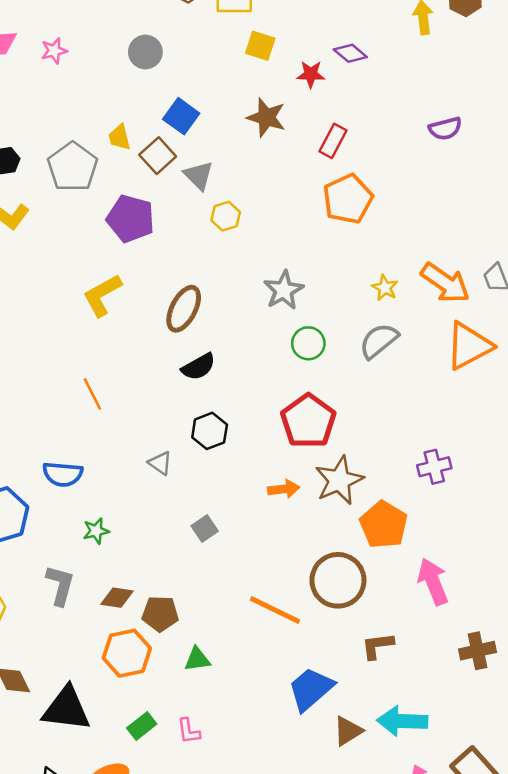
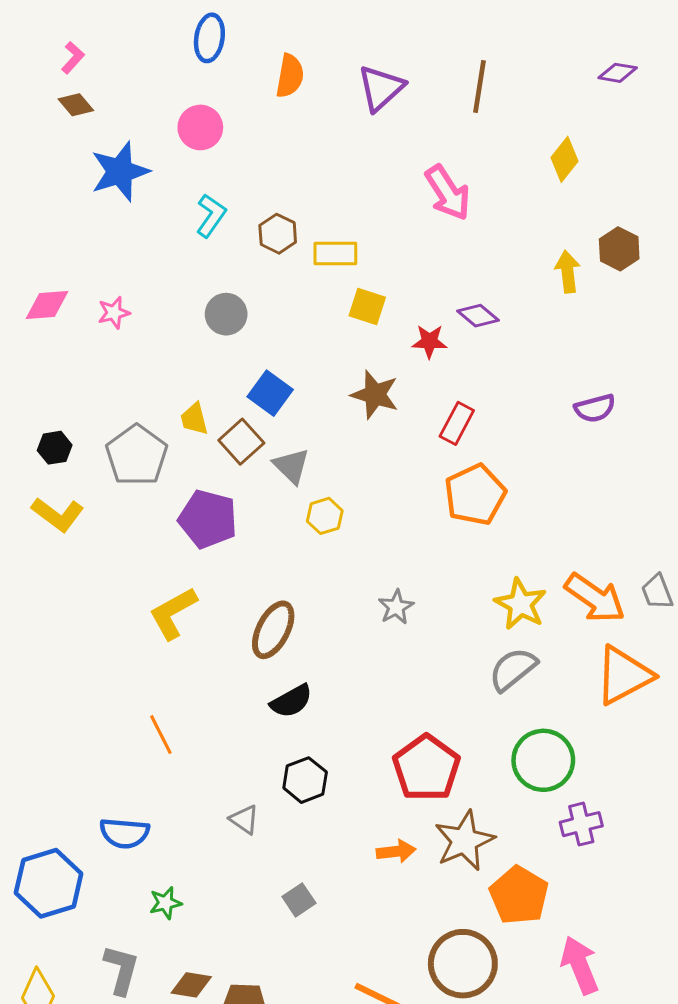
yellow star: (385, 288) -> (521, 604), size x1.6
gray star: (284, 290) -> (396, 607), size x0.7
green circle: (308, 343) -> (543, 760), moved, size x1.5

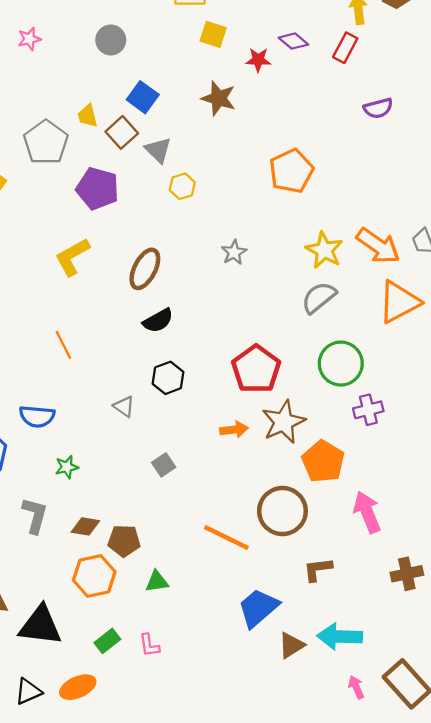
red rectangle: (457, 423) -> (345, 48), moved

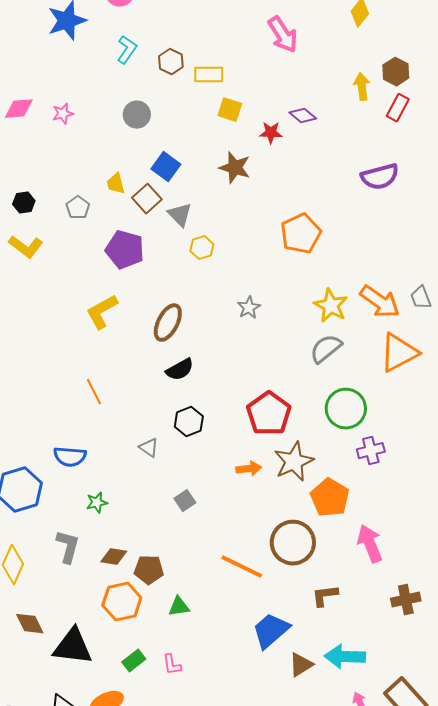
red rectangle: (345, 48) -> (398, 108), moved
purple semicircle: (378, 108) -> (380, 177), size x1.4
gray pentagon: (46, 142) -> (78, 208), size x0.6

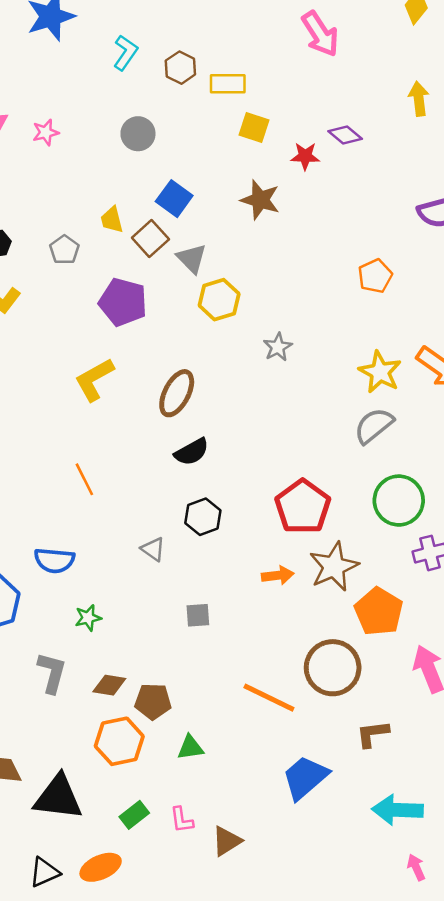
orange pentagon: (301, 234) -> (375, 276), moved, size x0.7
yellow hexagon: (202, 248) -> (219, 300), size x1.4
gray star: (249, 308) -> (278, 347), moved
gray square: (185, 501) -> (198, 615), turned 30
brown triangle: (301, 665) -> (227, 841), moved

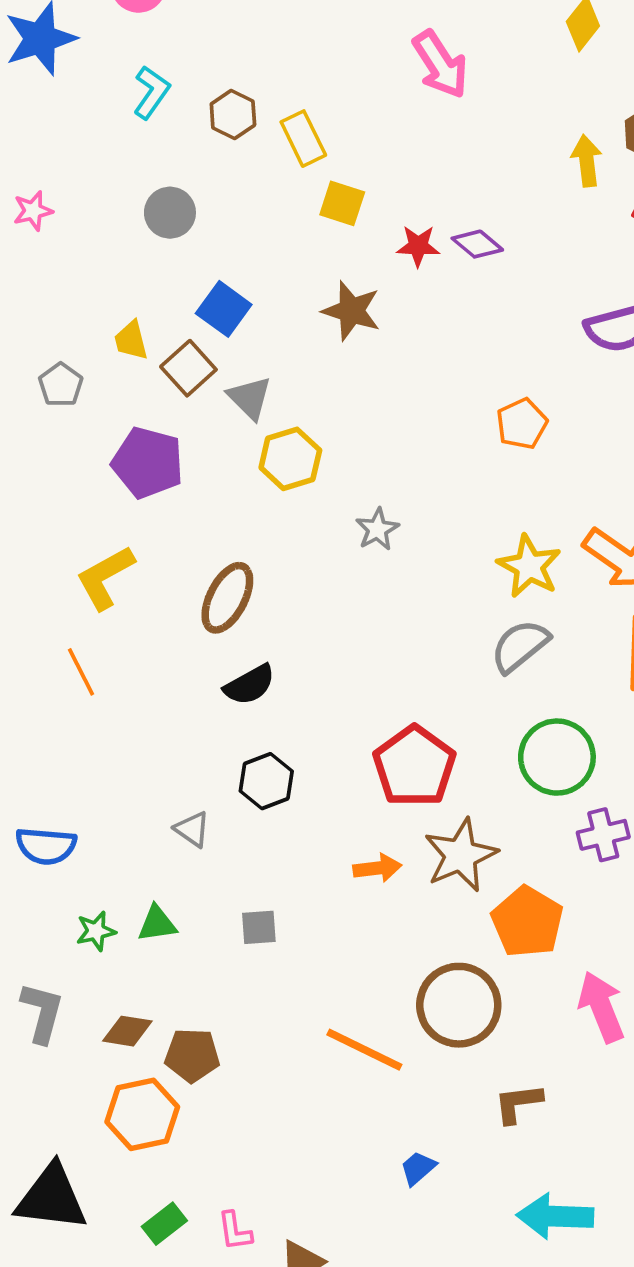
yellow rectangle: (228, 84) -> (303, 139), turned 64
purple diamond: (345, 135) -> (477, 244), moved
orange line: (84, 479) -> (81, 672), moved
green triangle: (190, 748) -> (157, 924), moved
blue trapezoid: (305, 777) -> (418, 1168), size x0.5

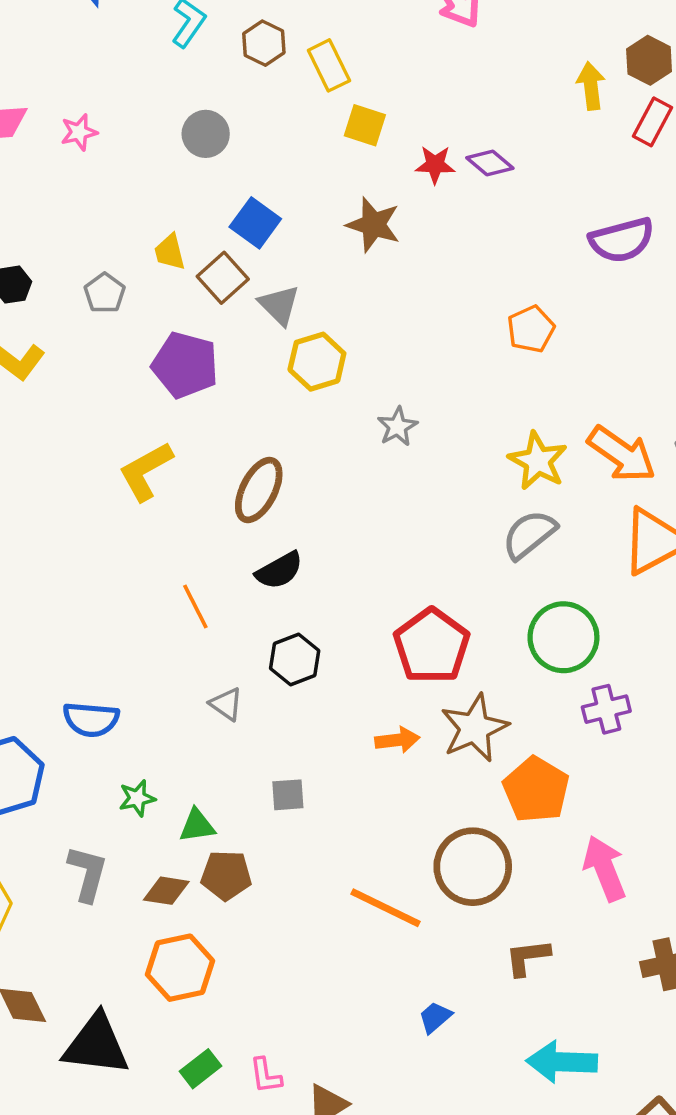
orange line: (81, 672) -> (195, 606), moved
green triangle: (157, 924) -> (197, 826), moved
brown pentagon: (192, 1055) -> (226, 875), moved

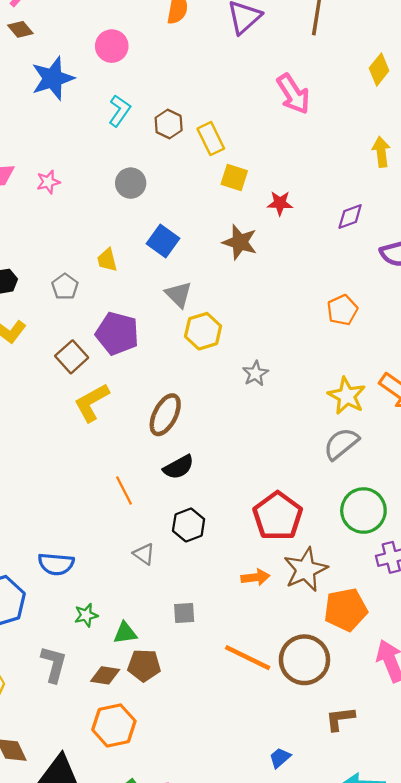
purple diamond: (490, 163) -> (350, 216), moved, turned -60
brown square: (223, 278) -> (72, 357), moved
orange pentagon: (536, 790) -> (346, 610), turned 30
orange line: (385, 908) -> (248, 658), moved

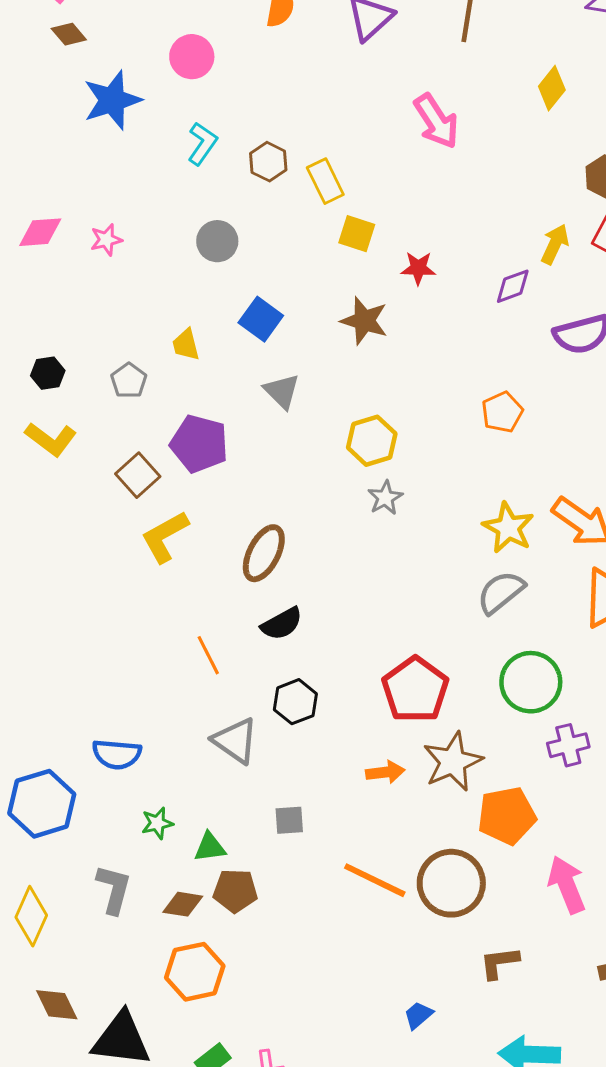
yellow arrow: (381, 152) -> (555, 244), moved, turned 32
yellow hexagon: (203, 331) -> (372, 441), moved
gray triangle: (144, 554) -> (235, 741), size x1.6

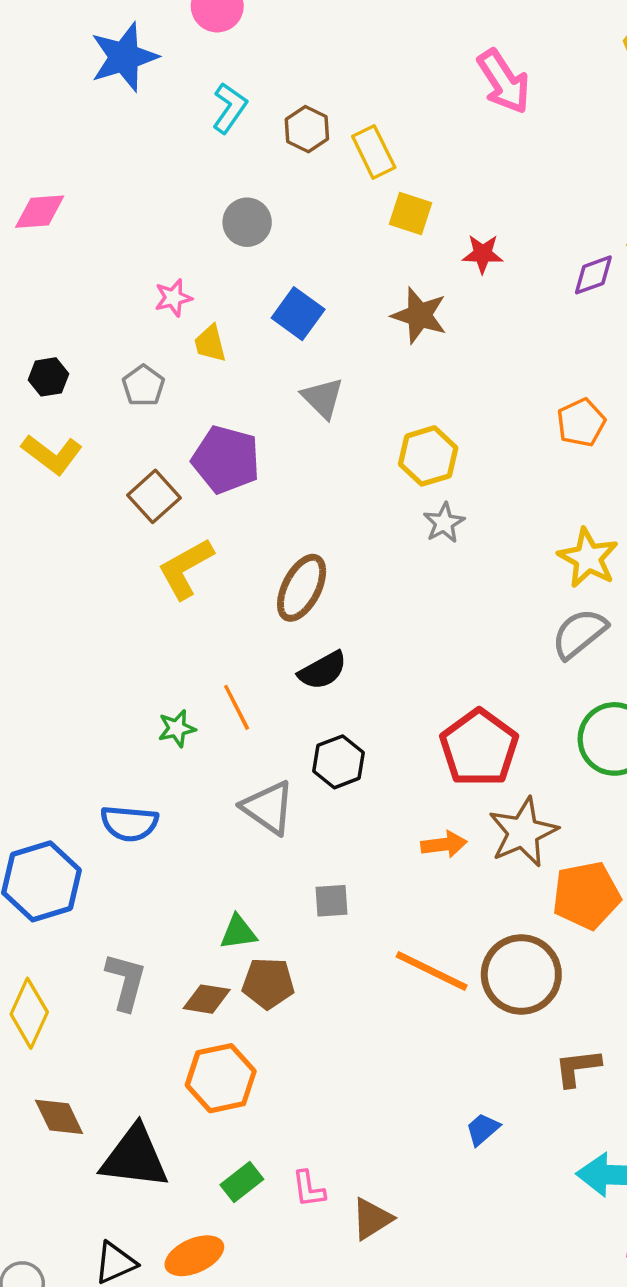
pink star: (106, 240) -> (173, 298), moved
green star: (157, 823) -> (177, 728), moved

